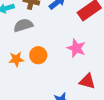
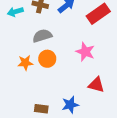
gray semicircle: (23, 25) -> (42, 36), moved

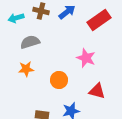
gray semicircle: (42, 36) -> (30, 42), moved
orange circle: (47, 59) -> (59, 80), moved

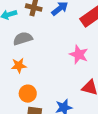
orange circle: (59, 80) -> (28, 94), moved

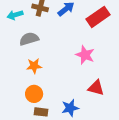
orange star: (19, 66) -> (34, 66), moved

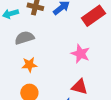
red triangle: (96, 88) -> (79, 87), moved

